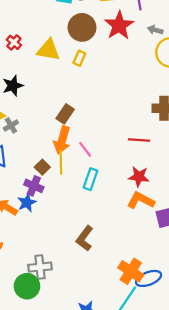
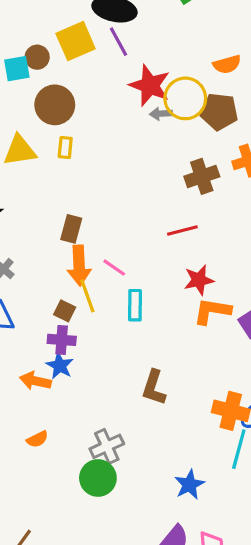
red star: (119, 25) -> (150, 85), moved
gray arrow: (155, 30) -> (161, 114), moved

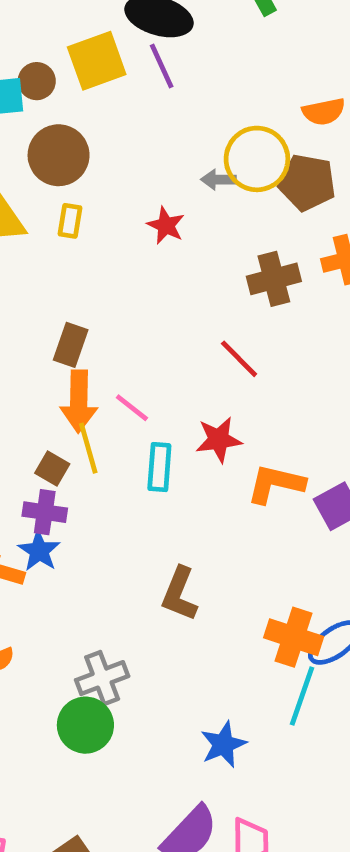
red star: (150, 85) -> (166, 225), moved, size x0.6
red line: (182, 230) -> (239, 359), turned 56
red star: (199, 280) -> (219, 440), moved

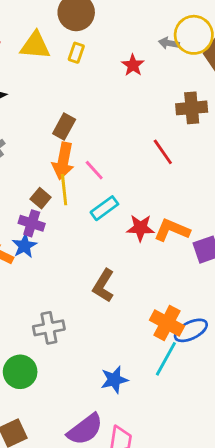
red star: (219, 440) -> (140, 228), moved
cyan rectangle: (159, 467) -> (104, 208), turned 40
green circle: (85, 725) -> (20, 372), moved

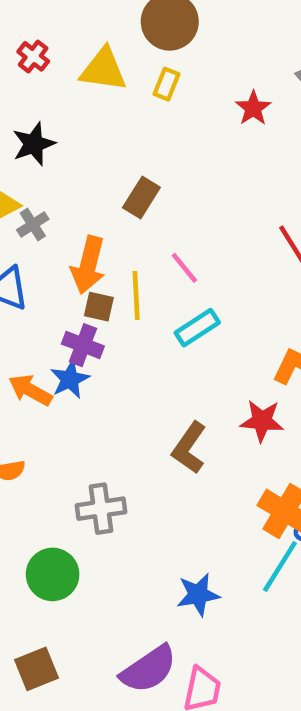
orange arrow: (63, 161) -> (88, 265), moved
brown square: (41, 198) -> (99, 307), turned -30
red star: (140, 228) -> (262, 421), moved

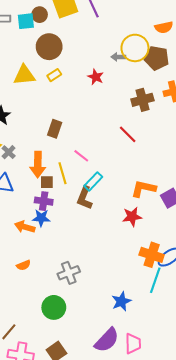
yellow rectangle: (167, 84) -> (54, 75), turned 48
blue star: (70, 379) -> (41, 218), turned -30
brown L-shape: (189, 448) -> (85, 198), moved

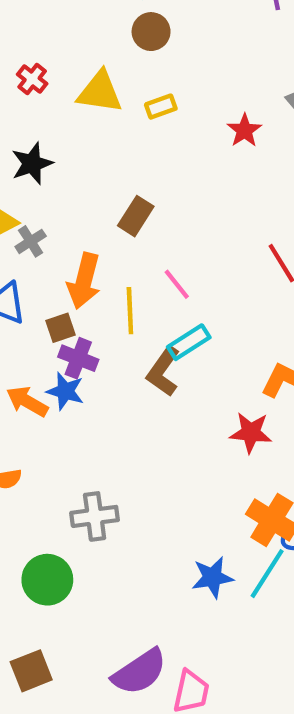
brown circle: (49, 47) -> (151, 32), moved, size x0.7
brown square: (47, 182) -> (61, 328), moved, turned -32
blue star: (121, 301) -> (212, 577), moved

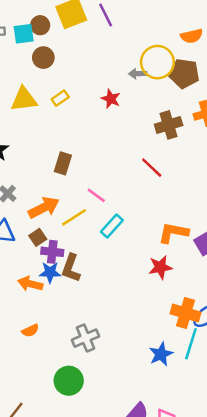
orange arrow: (84, 281) -> (44, 208), turned -116
yellow line: (130, 311) -> (74, 217), turned 75
brown L-shape: (163, 371) -> (71, 268), moved

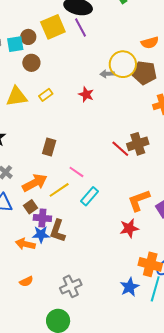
brown cross: (169, 125) -> (138, 144), moved
orange L-shape: (173, 233) -> (139, 200), turned -30
blue star: (161, 354) -> (130, 287), moved

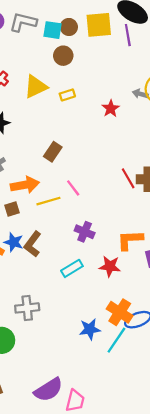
yellow triangle: (17, 97) -> (36, 87), turned -35
cyan rectangle: (90, 196) -> (72, 268), moved
purple cross: (42, 218) -> (85, 232), moved

